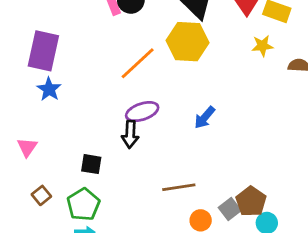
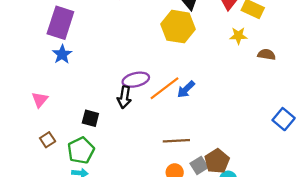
orange line: (138, 63) -> (164, 88), moved
brown line: (179, 187) -> (176, 141), moved

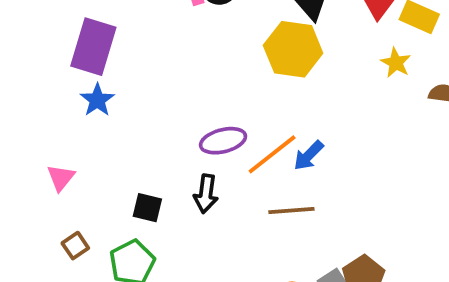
yellow star: (238, 36) -> (396, 63), turned 30
black arrow: (124, 97) -> (206, 194), moved
brown line: (176, 141) -> (291, 210), moved

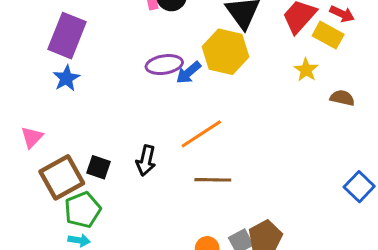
purple ellipse: (223, 141) -> (164, 65), moved
blue arrow: (309, 156) -> (189, 73), moved
brown square: (75, 246) -> (62, 177), moved, size x2.0

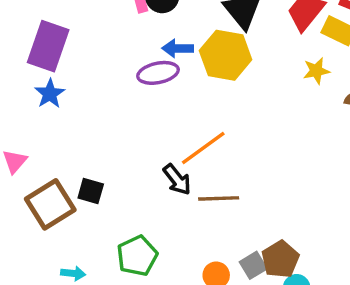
yellow star: (306, 70) -> (316, 71), turned 30
blue arrow: (189, 73) -> (178, 48), moved, turned 44
black arrow: (146, 160) -> (177, 179), moved, turned -48
green pentagon: (83, 210) -> (137, 256), moved

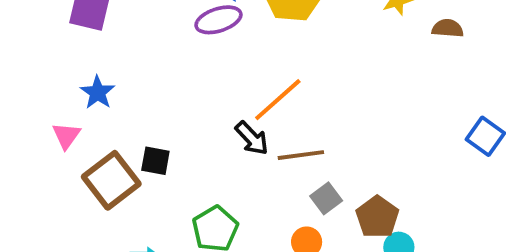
blue star: (50, 94) -> (98, 92), moved
gray square: (253, 265) -> (326, 198), moved

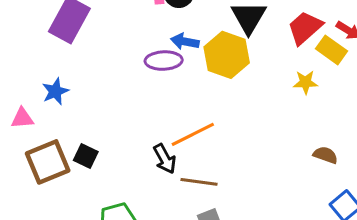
brown semicircle: (448, 28) -> (325, 155), moved
pink triangle: (66, 136) -> (22, 118), turned 35

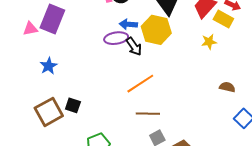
pink triangle: (22, 118) -> (30, 29), moved
black arrow: (165, 159) -> (134, 46), moved

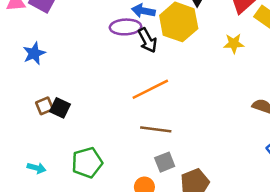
yellow star: (209, 42) -> (234, 43), moved
brown square: (49, 112) -> (44, 106), moved, size x0.5

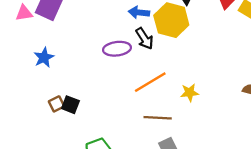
purple ellipse: (126, 27) -> (117, 49), moved
yellow star: (234, 43) -> (190, 93), moved

